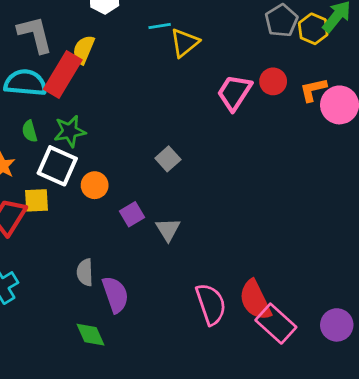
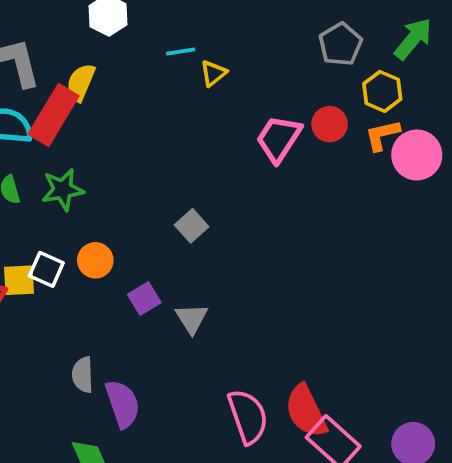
yellow hexagon: (313, 29) -> (382, 91), moved
yellow triangle: (185, 43) -> (213, 73), size x0.7
white square: (57, 166) -> (46, 269), moved, size x0.7

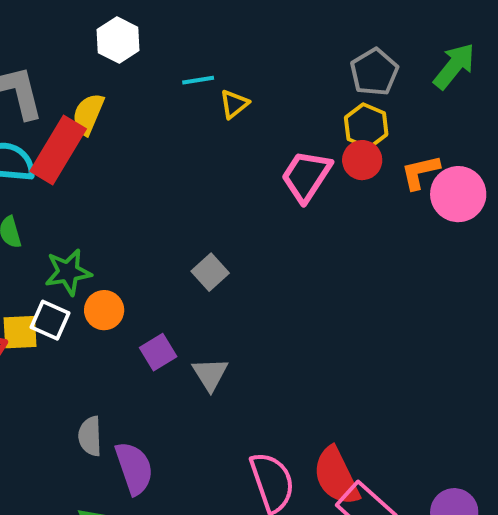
yellow hexagon: (382, 91) -> (366, 126), moved
green star: (63, 190) -> (68, 272), moved

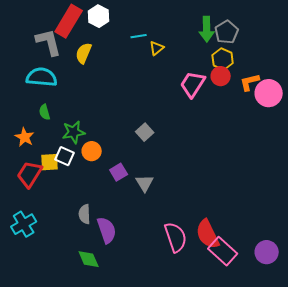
green arrow: (454, 66) -> (207, 29), moved, turned 140
red rectangle: (58, 150) -> (69, 21), moved

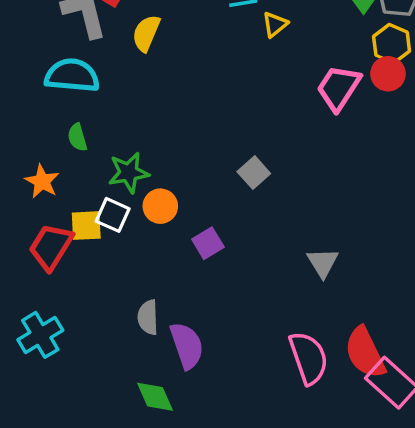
gray triangle: (145, 183) -> (323, 263), moved

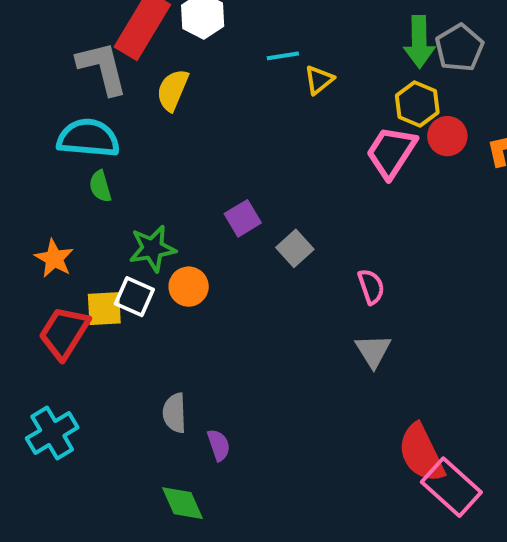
yellow hexagon: (392, 44) -> (417, 104), moved
green semicircle: (77, 137) -> (100, 186), moved
purple square: (208, 243) -> (243, 218), moved
purple semicircle: (187, 346) -> (219, 445), size x0.6
pink semicircle: (309, 358) -> (371, 287), moved, size x0.6

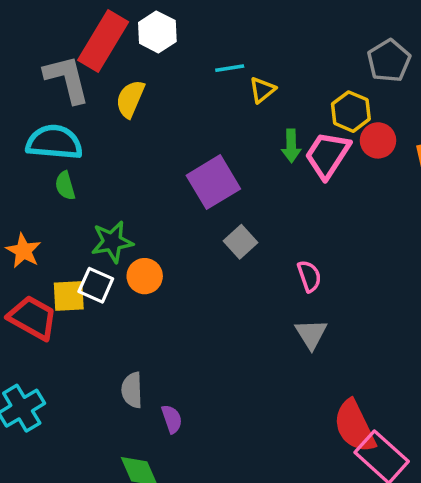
green arrow: (419, 42) -> (291, 146), moved, size x0.7
purple square: (243, 218) -> (213, 182), moved, size x1.6
red trapezoid: (64, 333) -> (33, 318), turned 87

